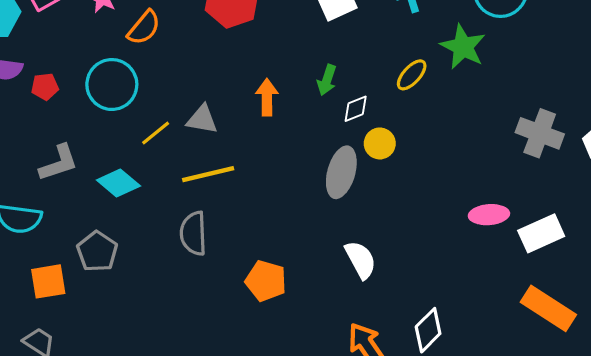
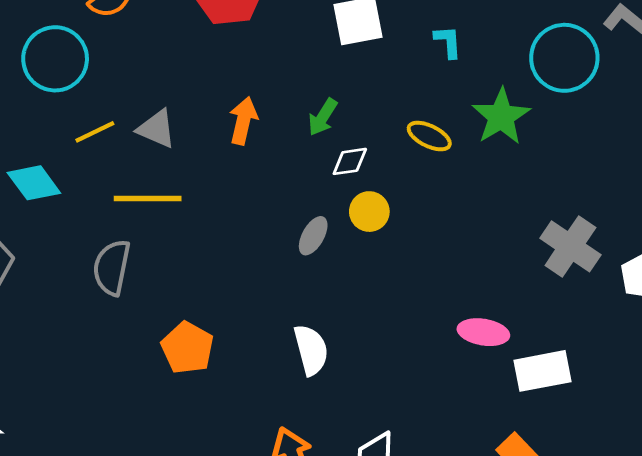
yellow ellipse: (412, 75) -> (429, 136), turned 60
gray ellipse: (341, 172) -> (313, 236), size x0.6

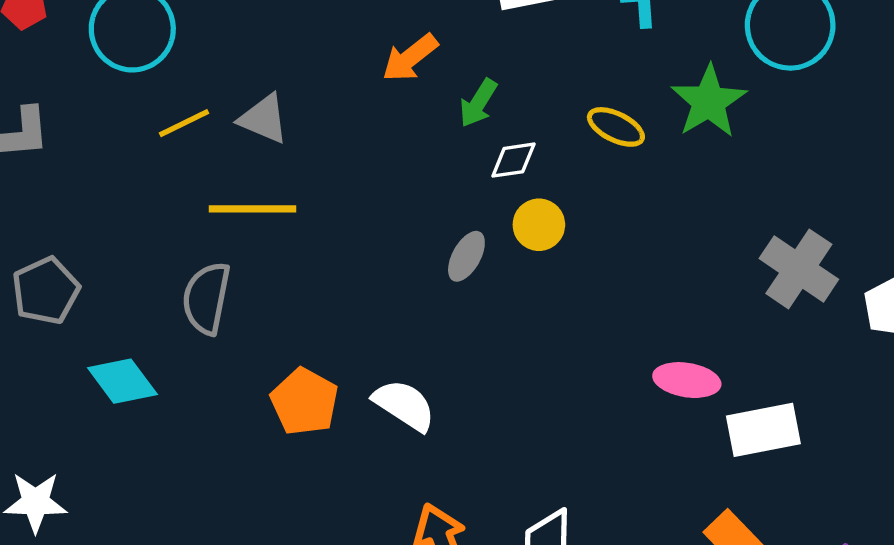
orange arrow: (243, 121) -> (410, 58), moved, turned -141
cyan diamond: (34, 183) -> (122, 381), moved
white semicircle: (311, 350) -> (404, 405), moved, turned -42

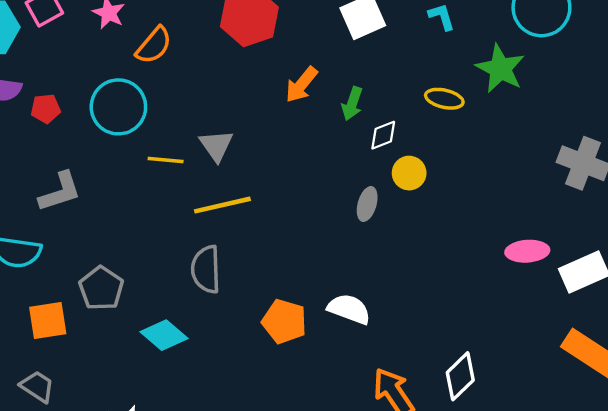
gray triangle: (264, 119) -> (216, 145), turned 45
yellow line: (184, 123) -> (166, 160), turned 44

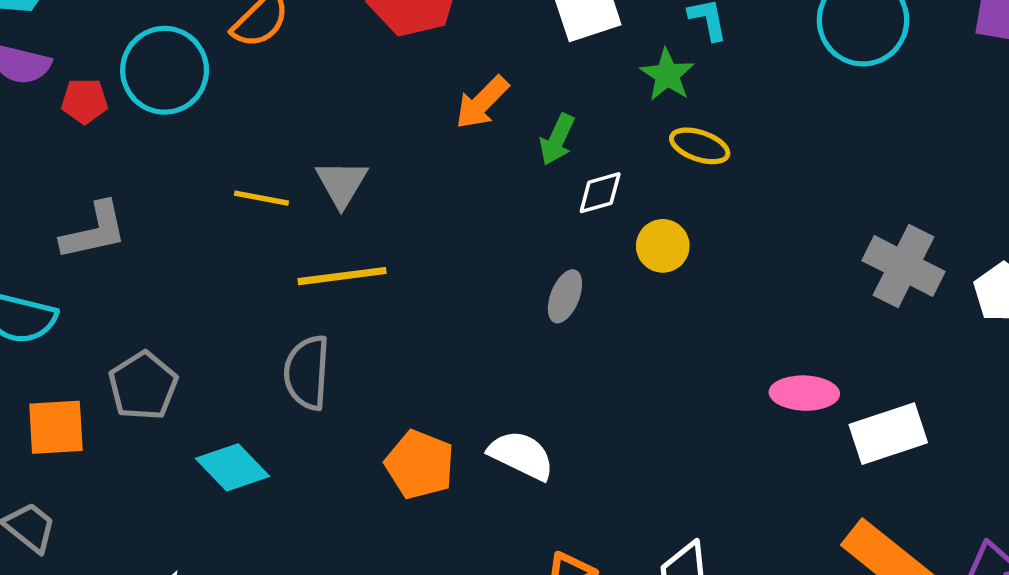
green star: (500, 69) -> (667, 75), moved, size x0.7
cyan circle: (118, 107) -> (165, 70), moved
yellow circle: (409, 173) -> (663, 246), moved

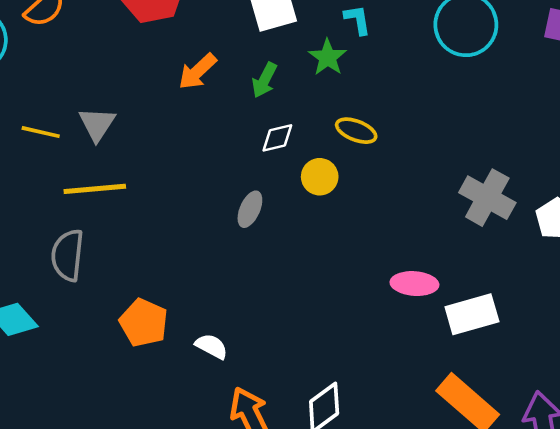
green arrow: (557, 139) -> (264, 80), moved
yellow ellipse: (700, 146) -> (356, 131), moved
white semicircle: (521, 455) -> (211, 346), moved, size x0.7

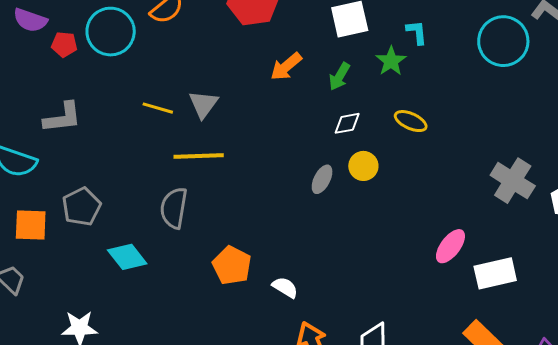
yellow circle: (320, 177) -> (363, 166), moved
pink ellipse: (414, 284) -> (450, 246), turned -60

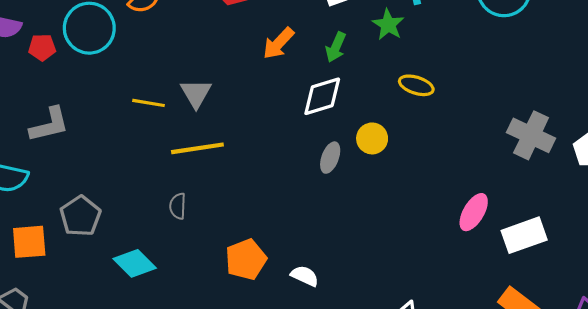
white diamond: (347, 123) -> (322, 96), moved, size x1.5
gray semicircle: (174, 208) -> (178, 206), size x0.6
orange pentagon: (232, 265) -> (246, 259), turned 30

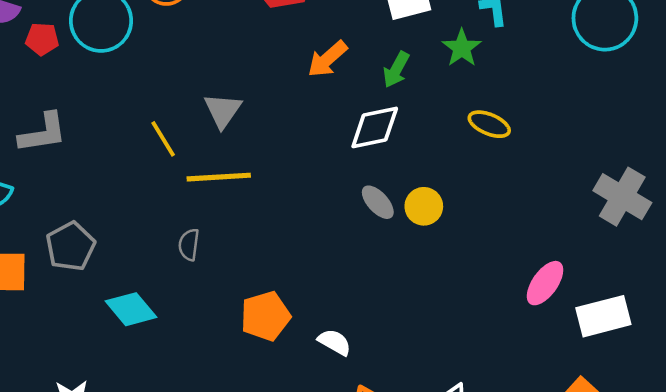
yellow line: (148, 103) -> (163, 139), moved, turned 44
yellow circle: (372, 138) -> (424, 206), moved
gray ellipse: (330, 158) -> (378, 202), turned -68

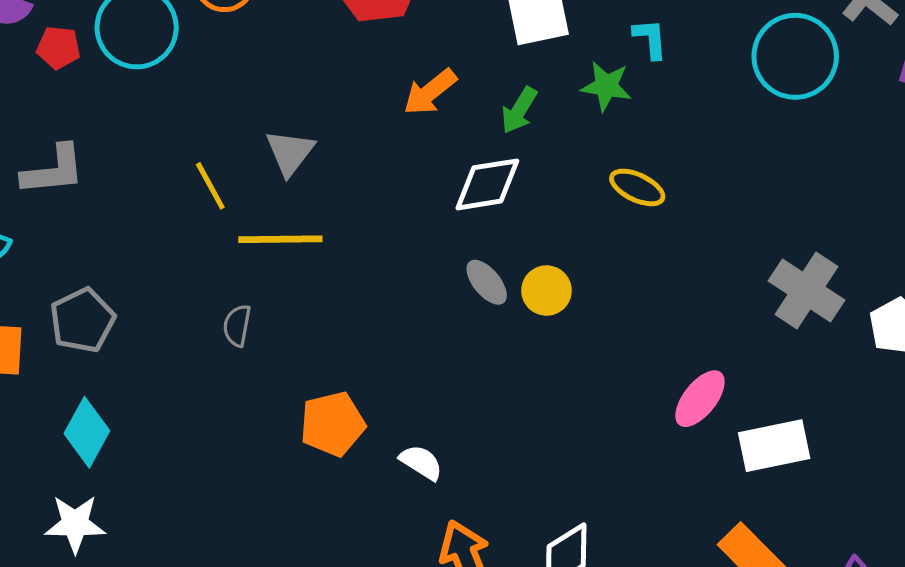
green star: (462, 48) -> (606, 86), turned -30
cyan diamond: (131, 309) -> (87, 432), moved, turned 66

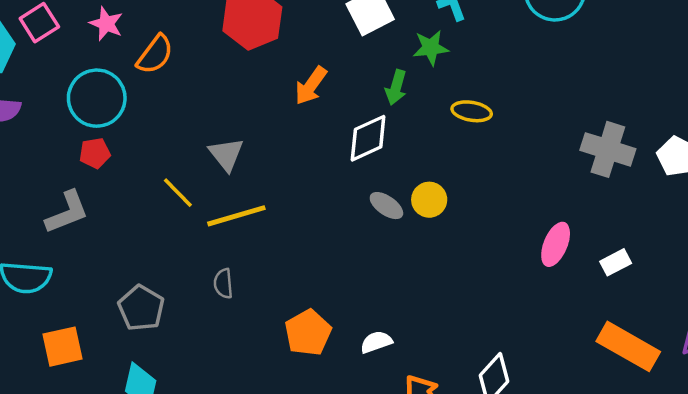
red pentagon: (58, 48) -> (95, 153), moved
green arrow: (519, 110) -> (396, 87), moved
gray pentagon: (82, 320) -> (141, 308), moved
white rectangle: (774, 446) -> (616, 262), size x0.6
white semicircle: (421, 462) -> (376, 342), turned -36

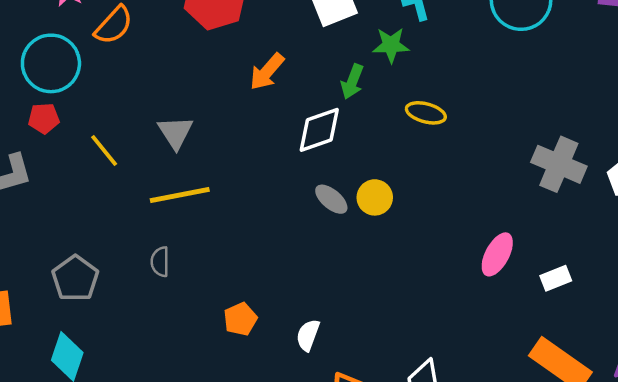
yellow line: (178, 193) -> (104, 151), moved
orange pentagon: (308, 333) -> (240, 319), size x0.7
white semicircle: (376, 342) -> (308, 335), turned -56

